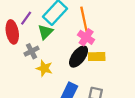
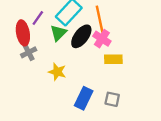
gray cross: (31, 51) -> (29, 52), moved
black ellipse: (79, 57) -> (81, 36), moved

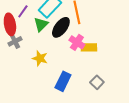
pink cross: (102, 39) -> (77, 42), moved
gray square: (112, 99) -> (97, 82), moved, turned 32

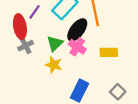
green triangle: (41, 24) -> (55, 43), moved
pink cross: (77, 42) -> (77, 47), moved

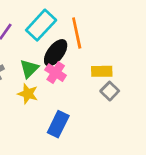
yellow rectangle: (109, 52) -> (102, 71), moved
gray square: (118, 92) -> (110, 91), moved

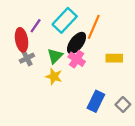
orange line: (77, 33) -> (94, 27), turned 35
gray square: (110, 91) -> (123, 105), moved
blue rectangle: (58, 124) -> (96, 101), moved

